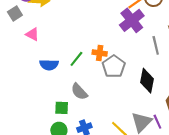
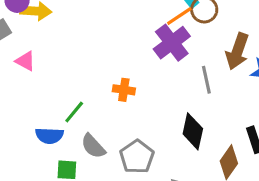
green line: (76, 59) -> (74, 112), moved
blue semicircle: (49, 65) -> (49, 136), moved
gray pentagon: (114, 66) -> (137, 157), moved

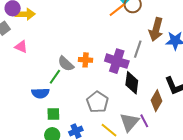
purple cross: (172, 43) -> (117, 61), moved, turned -30
gray line: (206, 80) -> (138, 49), turned 36
gray semicircle: (93, 146) -> (66, 64), moved

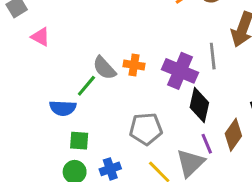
gray line: (138, 49) -> (213, 56), turned -30
gray pentagon: (97, 102) -> (146, 129), turned 30
purple line: (144, 121) -> (207, 144), moved

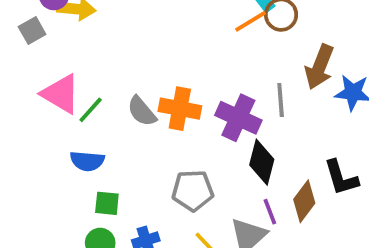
pink triangle: (40, 37) -> (61, 94), moved, size x1.6
orange cross: (134, 65) -> (180, 109), size x1.5
green line: (86, 86) -> (91, 110), moved

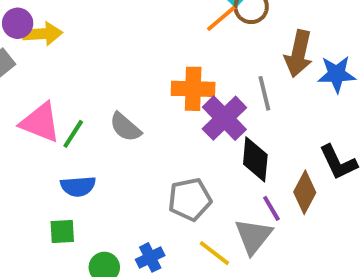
orange cross: (180, 109) -> (193, 89), moved
purple cross: (238, 118) -> (224, 118), turned 30
green square: (107, 203) -> (62, 232), moved

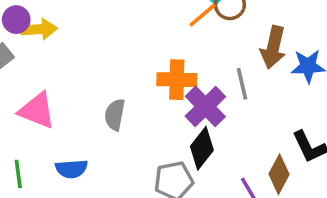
gray semicircle: (125, 127) -> (115, 115), turned 60
green line: (73, 134) -> (18, 174), moved, turned -40
black diamond: (255, 159) -> (202, 148), moved, turned 33

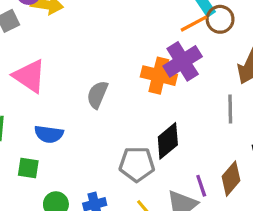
gray line: (242, 84) -> (230, 109), moved
purple cross: (205, 106) -> (183, 61), moved

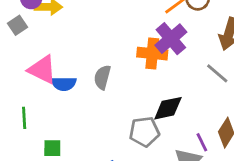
gray line: (230, 109) -> (217, 73), turned -40
blue semicircle: (49, 134) -> (64, 84), moved
black diamond: (168, 141) -> (168, 108), turned 36

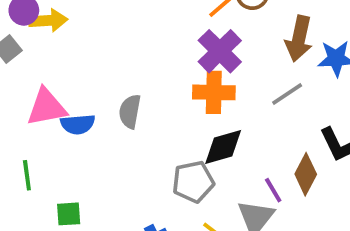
orange cross: (152, 54) -> (214, 92), moved
pink triangle: (42, 70) -> (47, 107), turned -32
gray line: (217, 73) -> (287, 94), turned -70

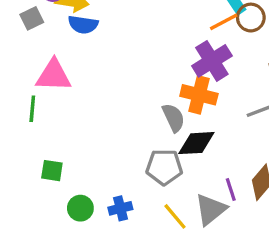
gray semicircle: (130, 111) -> (174, 118), moved, turned 132
blue semicircle: (78, 124) -> (83, 25), moved
green line: (27, 175) -> (32, 109), moved

